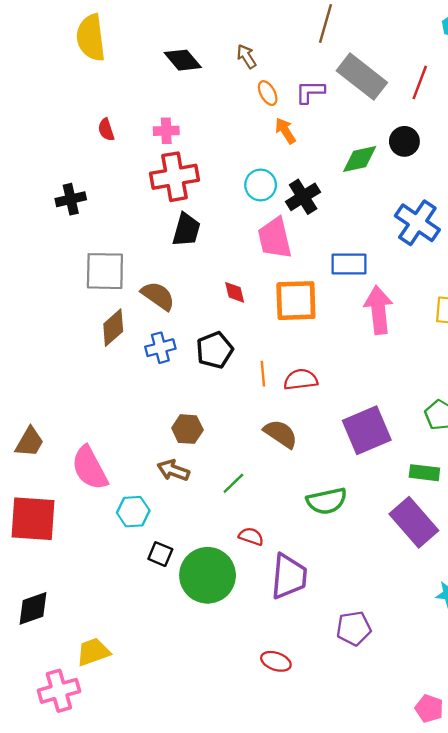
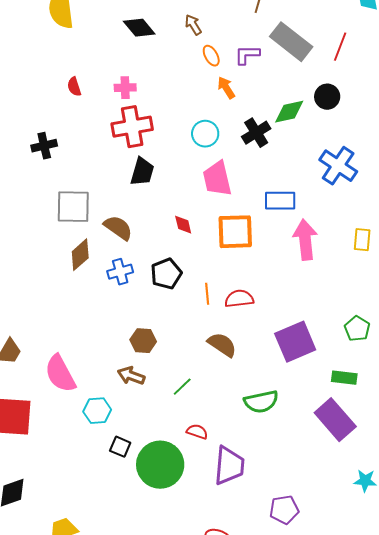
black cross: (303, 197) -> (256, 133), moved

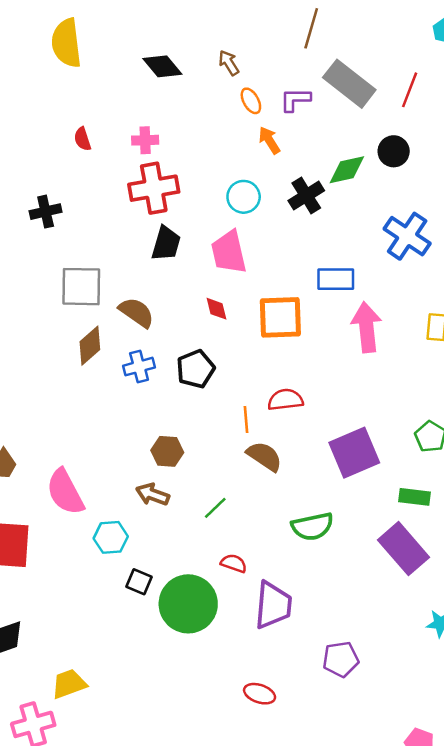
pink trapezoid: (217, 179) -> (229, 252), moved
orange line: (207, 294) -> (246, 419), moved

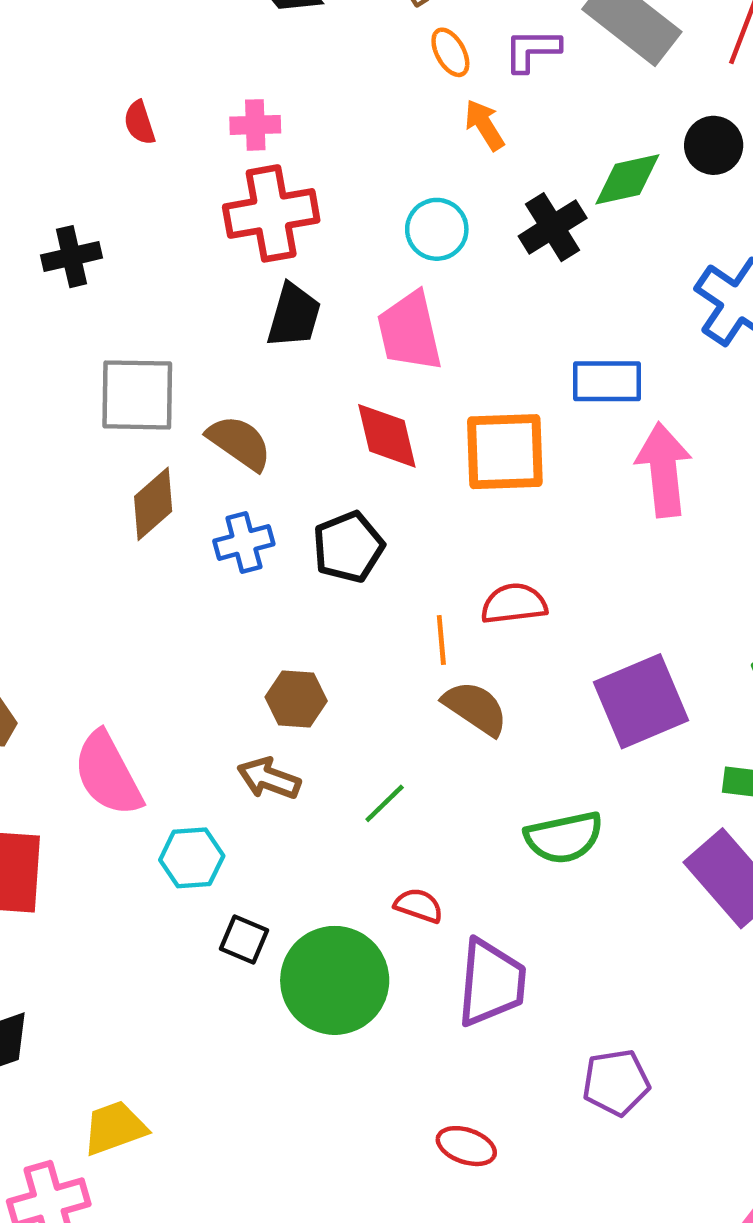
red diamond: (216, 309) -> (387, 436), size x1.6

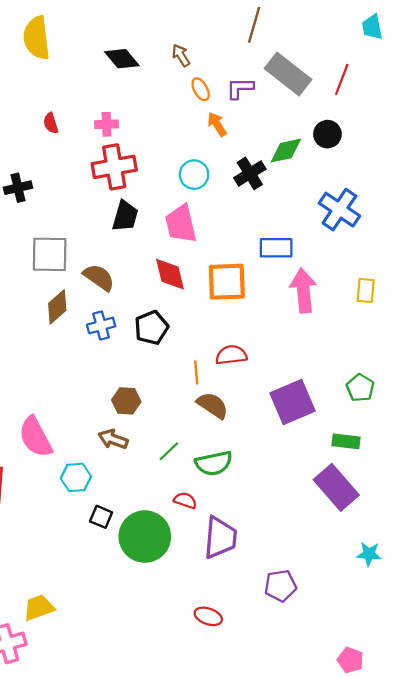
green semicircle: (564, 837) -> (214, 463), moved

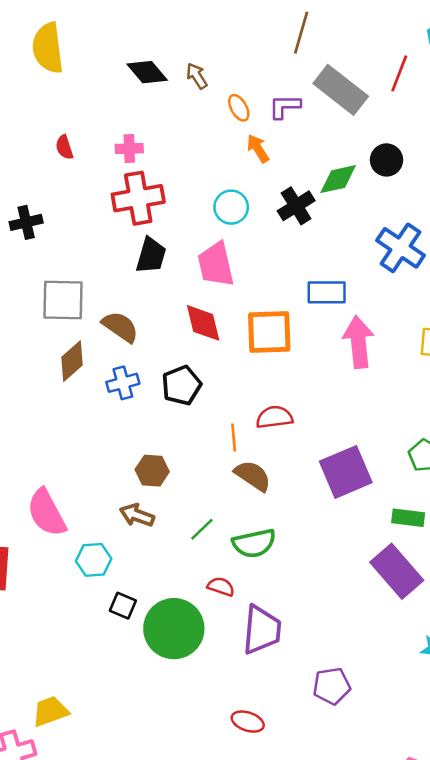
brown arrow: (181, 55) -> (197, 76), moved
red line: (342, 79) -> (399, 73), moved

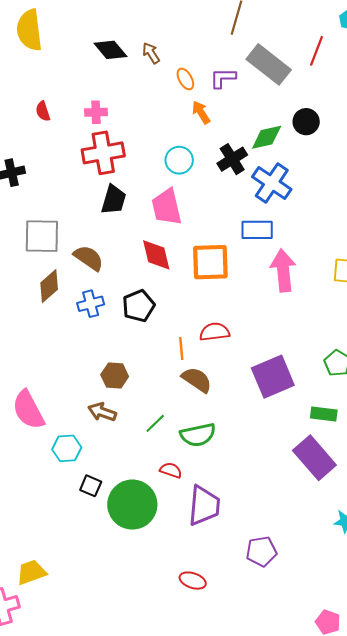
blue cross: (401, 248) -> (272, 183), moved

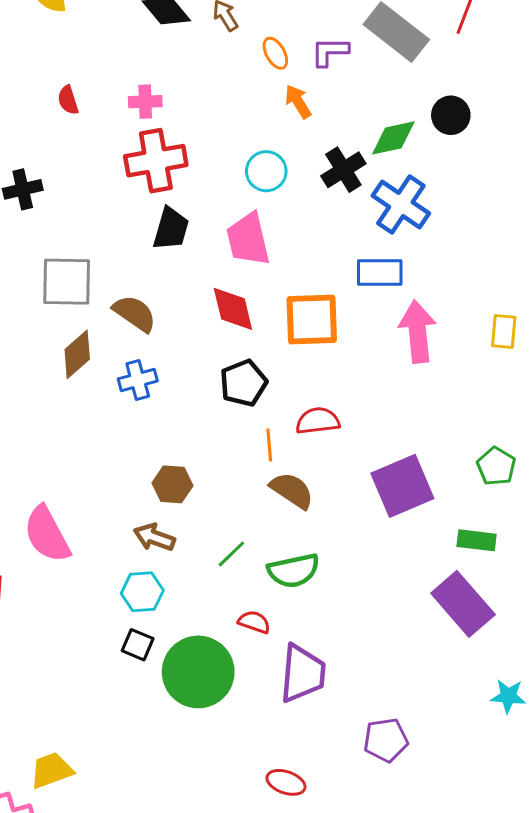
black pentagon: (139, 306) -> (244, 383), moved
cyan hexagon: (67, 448) -> (142, 592), moved

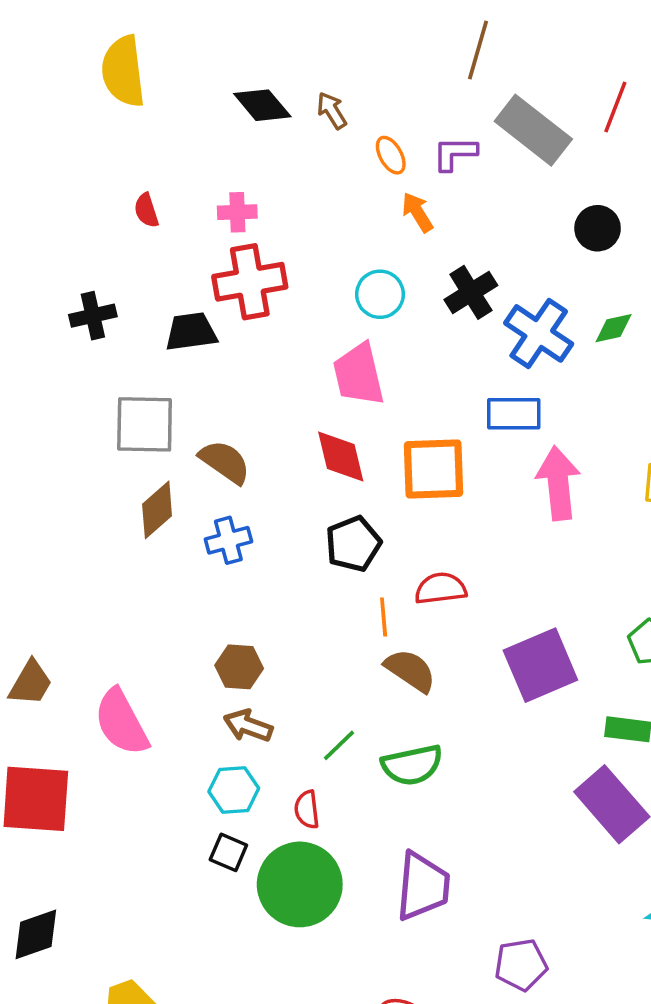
green diamond: (393, 138) -> (614, 328), moved, size x0.7
black trapezoid: (171, 229) -> (191, 332), moved, turned -114
brown hexagon: (172, 484) -> (239, 667), moved
red semicircle: (254, 622) -> (307, 810), moved, turned -116

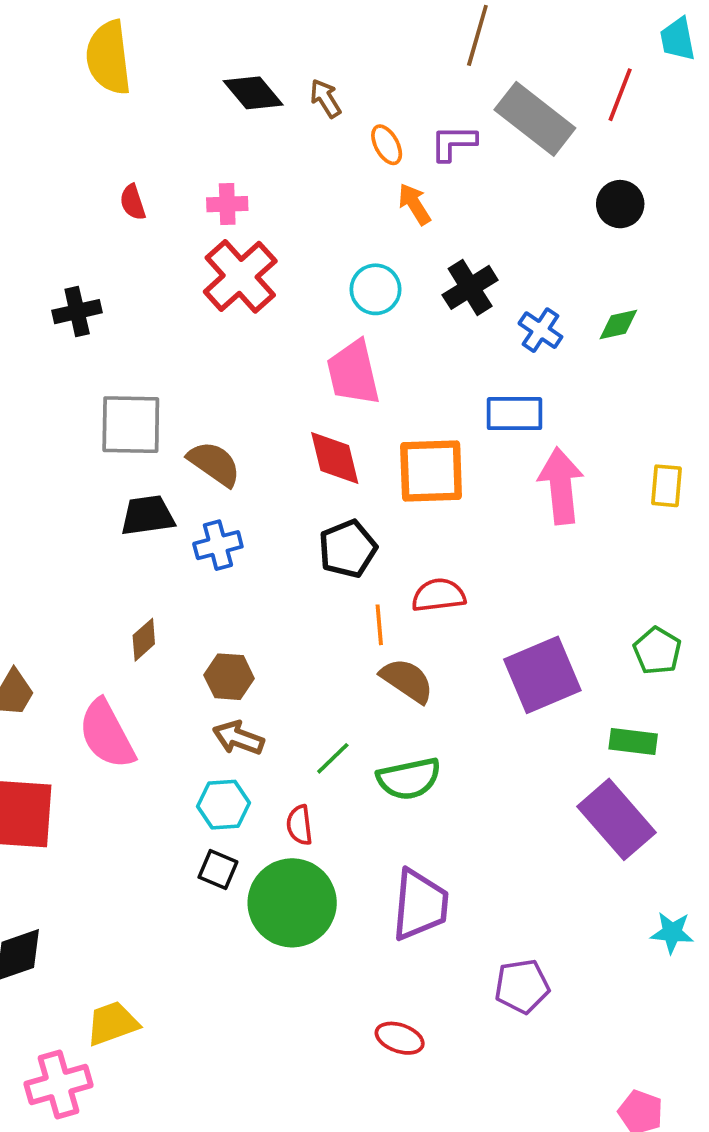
black circle: (598, 228) -> (620, 204), moved
red cross: (250, 282) -> (240, 276), turned -32
black trapezoid: (191, 332) -> (148, 515), moved
blue cross: (539, 333) -> (540, 330), size x0.6
brown diamond: (157, 510) -> (144, 640), moved, size x0.7

